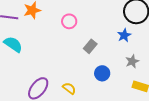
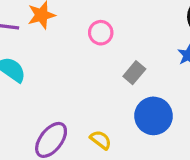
blue circle: (102, 73) -> (154, 116), size x1.5

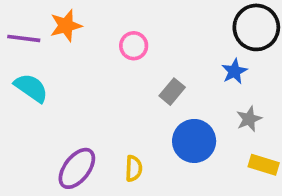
yellow semicircle: (101, 140) -> (134, 168), turned 55

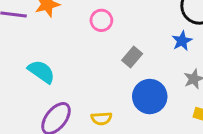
cyan semicircle: (31, 88) -> (41, 72), moved
yellow semicircle: (134, 168) -> (101, 118), turned 84

